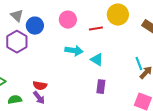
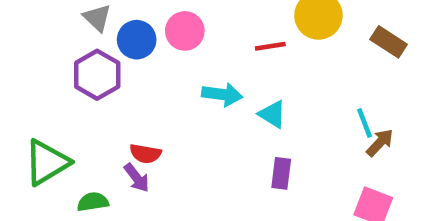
pink circle: (68, 20) -> (185, 31), moved
red semicircle: (40, 86) -> (145, 154), moved
purple arrow: (39, 98) -> (137, 178), moved

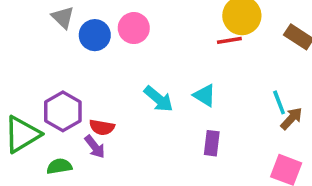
red line: (270, 46) -> (229, 40), moved
purple hexagon: (97, 75) -> (63, 111), moved
cyan arrow: (222, 94) -> (159, 99), moved, turned 32

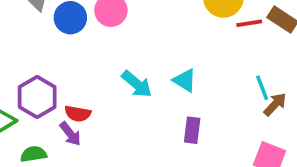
red line: (229, 40) -> (249, 23), moved

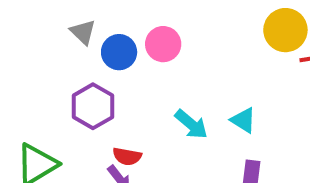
purple hexagon: (37, 97) -> (93, 106), moved

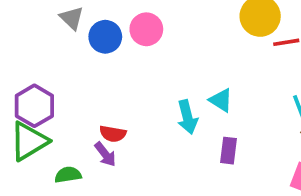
purple hexagon: (93, 106) -> (34, 106), moved
cyan arrow: (191, 124) -> (187, 117), moved, turned 36

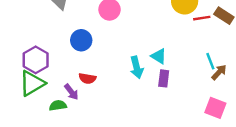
blue circle: (105, 37) -> (81, 40), moved
purple rectangle: (228, 151) -> (164, 78), moved
purple arrow: (105, 154) -> (71, 92), moved

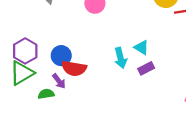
blue circle: (81, 40) -> (61, 56), moved
red semicircle: (87, 78) -> (74, 68), size x1.5
purple rectangle: (164, 78) -> (146, 68), turned 56

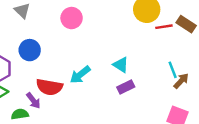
blue circle: (61, 56) -> (30, 50), moved
cyan arrow: (121, 58) -> (80, 75), moved, turned 66

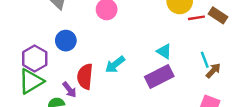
cyan triangle: (121, 65) -> (164, 51), moved
red semicircle: (49, 87) -> (85, 77), turned 85
purple rectangle: (126, 87) -> (159, 77), size x1.6

